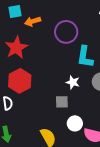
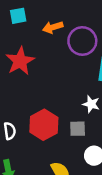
orange arrow: (33, 21) -> (53, 27), moved
red hexagon: (20, 81) -> (44, 125), moved

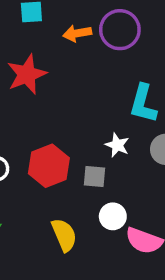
purple circle: (82, 41) -> (120, 30), moved

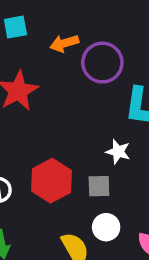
purple circle: (120, 30) -> (102, 63), moved
white circle: (113, 216) -> (106, 227), moved

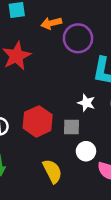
white circle: (106, 227) -> (86, 151), moved

